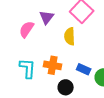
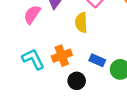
orange cross: (53, 65) -> (62, 56), turned -30
cyan L-shape: (28, 68) -> (33, 59), turned -30

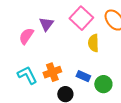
yellow semicircle: (81, 23) -> (93, 43), moved

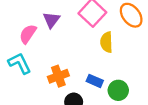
cyan L-shape: (27, 75) -> (20, 63), moved

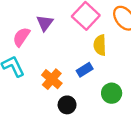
orange cross: (58, 76) -> (52, 79), turned -30
blue rectangle: (95, 81) -> (85, 70), moved, turned -56

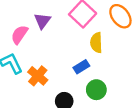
orange cross: (52, 79) -> (38, 76), moved
green circle: (112, 93) -> (96, 90), moved

